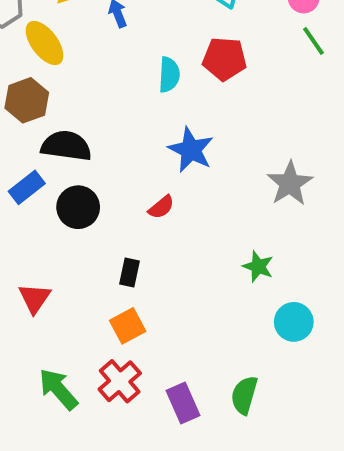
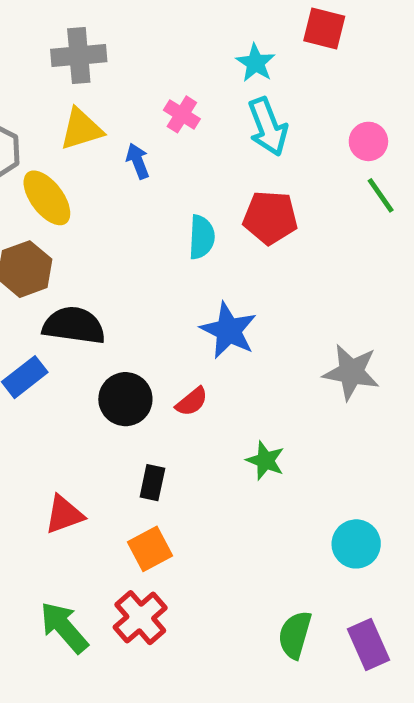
gray star: (290, 183) -> (351, 372), turned -30
black circle: (78, 207) -> (125, 399), moved
green star: (258, 267) -> (265, 460), moved
red triangle: (35, 298) -> (64, 514), moved, turned 36
purple rectangle: (183, 403) -> (368, 645), moved

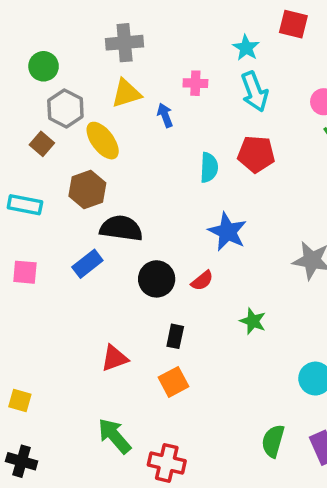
pink cross: (182, 114) -> (195, 83), turned -30
red cross: (140, 618) -> (167, 463), moved, turned -36

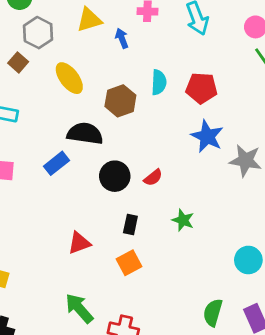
yellow ellipse: (103, 141) -> (69, 78), moved
red pentagon: (256, 154) -> (201, 88), moved
brown hexagon: (87, 190) -> (120, 101), moved
blue star: (227, 232) -> (207, 136), moved
green star: (253, 321) -> (183, 220), moved

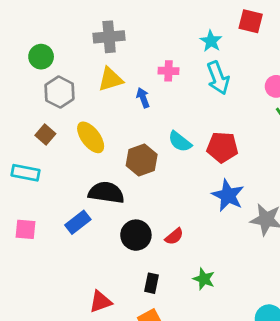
brown square: (18, 62) -> (45, 135), moved
cyan semicircle: (159, 82) -> (180, 142), turned 125

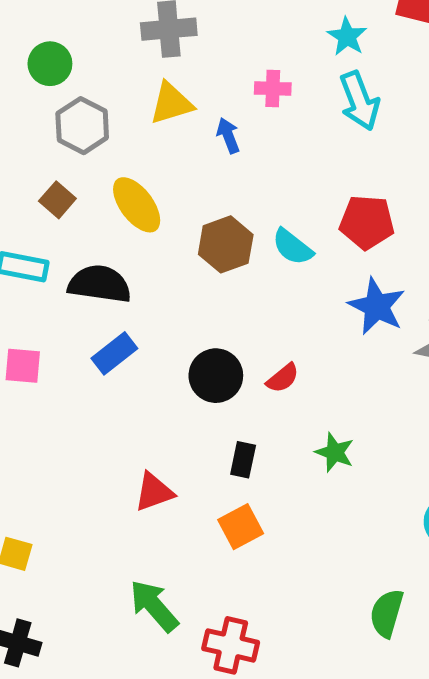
cyan semicircle: (180, 142) -> (293, 247), moved
black semicircle: (106, 193) -> (99, 284), moved

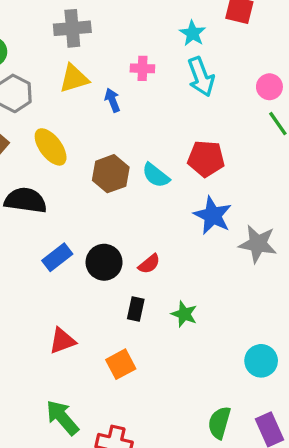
blue rectangle: (114, 353) -> (57, 257), moved
black rectangle: (243, 460) -> (136, 309), moved

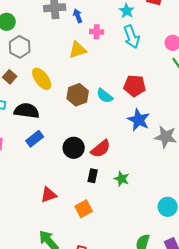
yellow triangle: (74, 78) -> (78, 50), moved
blue arrow: (112, 100) -> (78, 16), moved
blue rectangle: (57, 257) -> (35, 139), moved
red semicircle: (149, 264) -> (101, 149), size x1.5

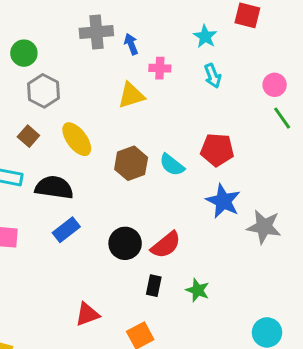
cyan arrow: (132, 37) -> (213, 76), size x0.7

